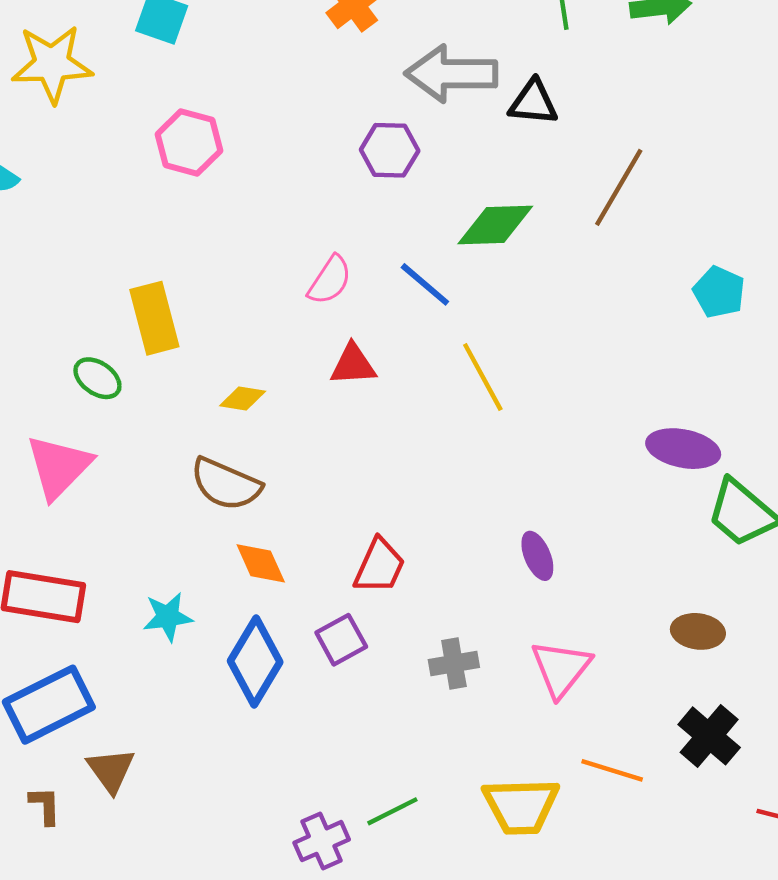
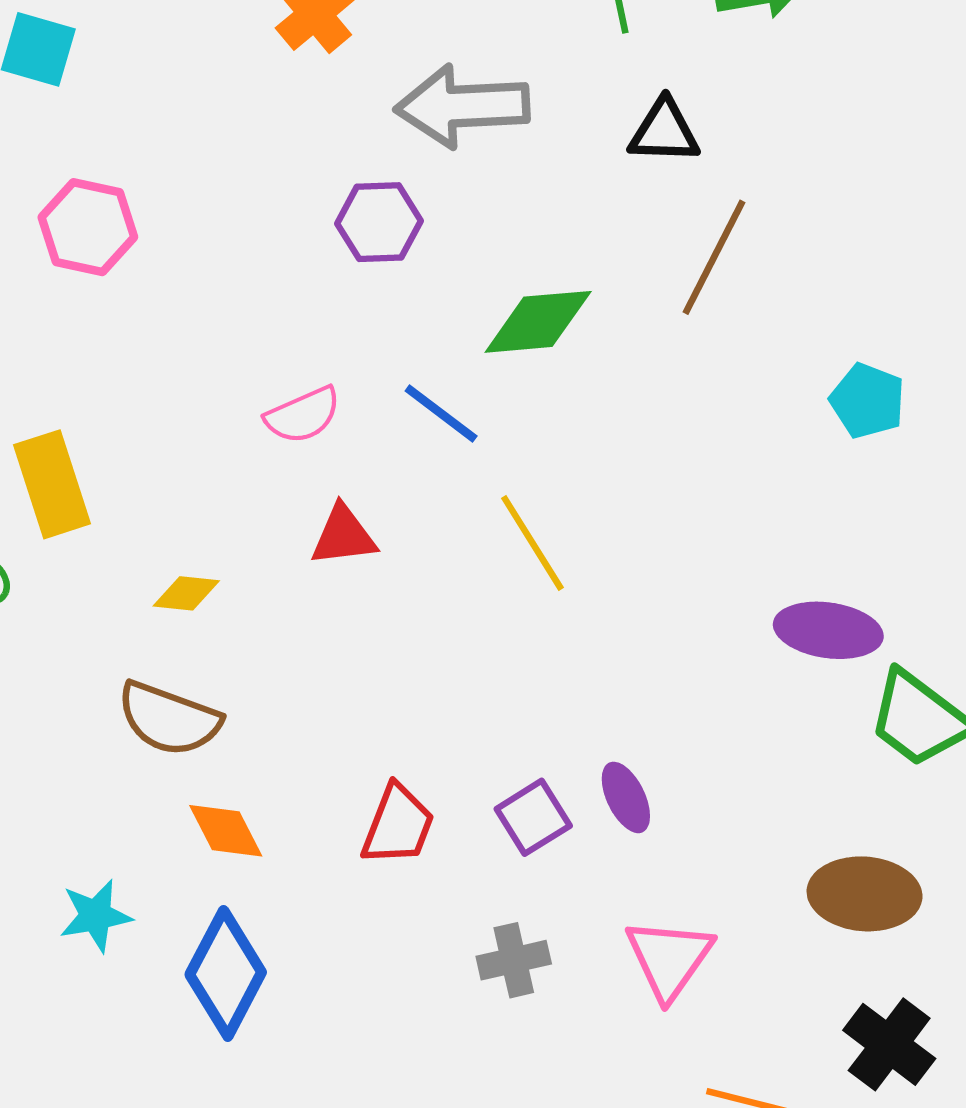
black triangle: (533, 102) -> (664, 131), moved
pink semicircle: (330, 280) -> (303, 415), turned 36
brown ellipse: (698, 631) -> (865, 894), size x1.4
purple square: (341, 640) -> (533, 817), moved

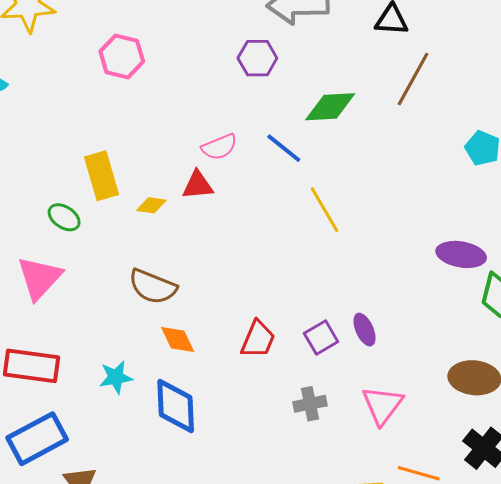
red triangle: (343, 536) -> (198, 185), moved
yellow diamond: (186, 593) -> (151, 205), moved
blue diamond: (226, 973) -> (176, 406), turned -32

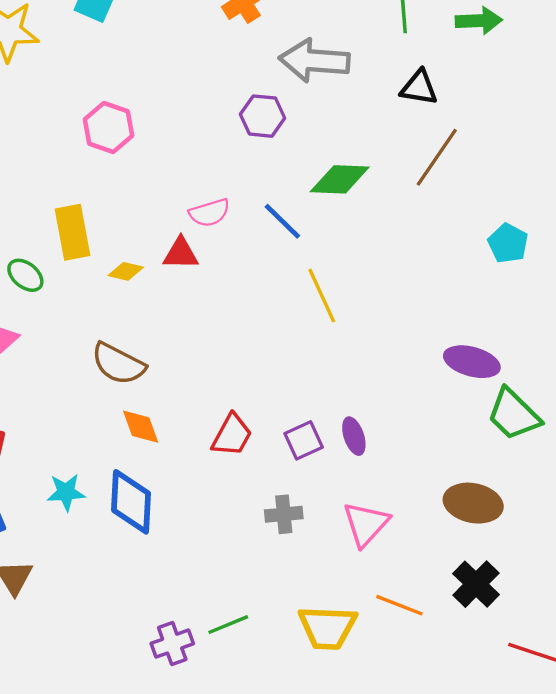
pink hexagon: (122, 56) -> (109, 128), moved
cyan star: (116, 377) -> (66, 492), moved

